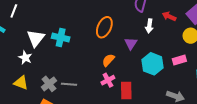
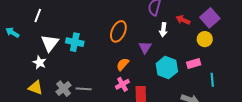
white line: (14, 11) -> (38, 16), moved

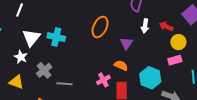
red arrow: (183, 20) -> (166, 26), moved
yellow circle: (205, 39) -> (178, 42), moved
orange semicircle: (123, 64) -> (121, 65), moved, turned 72
cyan hexagon: (167, 68) -> (150, 78), moved
gray cross: (64, 89) -> (44, 70), moved

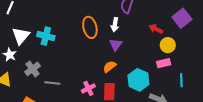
white arrow: (145, 26) -> (115, 25), moved
orange ellipse: (100, 27) -> (90, 27), turned -40
orange semicircle: (121, 65) -> (110, 67), turned -64
pink cross: (103, 80) -> (88, 88), moved

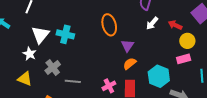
white arrow: (115, 25) -> (152, 23), moved, turned 32
purple triangle: (116, 45) -> (127, 46), moved

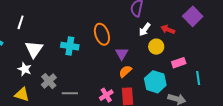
cyan cross: (65, 34) -> (70, 46), moved
yellow circle: (187, 41) -> (156, 47), moved

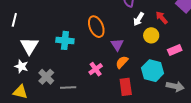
red arrow: (168, 29) -> (162, 18), turned 32
pink cross: (106, 95) -> (96, 69), moved

